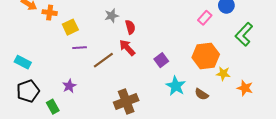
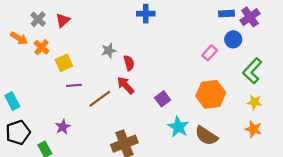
orange cross: (50, 13) -> (41, 47), turned 32
cyan rectangle: (23, 62) -> (12, 101), turned 35
yellow star: (223, 74) -> (254, 102), moved
brown semicircle: (202, 94) -> (206, 136), size x1.5

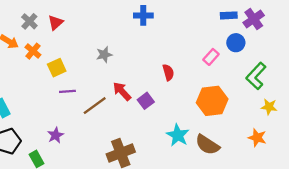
red semicircle: (129, 63) -> (168, 72), moved
purple square: (163, 99) -> (146, 101), moved
yellow star: (254, 102) -> (269, 107), moved

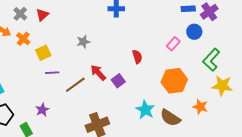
yellow star: (269, 107) -> (222, 86), size x1.5
orange star: (257, 138) -> (200, 107), moved

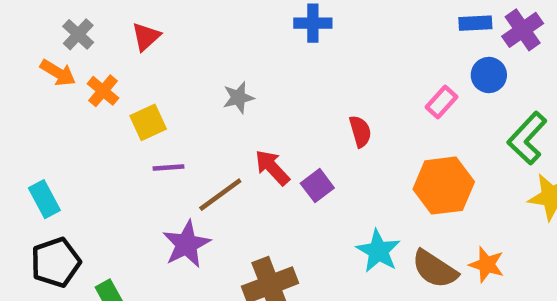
gray cross: (20, 14) -> (78, 34), moved
orange star: (200, 107) -> (487, 265), moved
purple star: (42, 110) -> (186, 244), moved, size x1.5

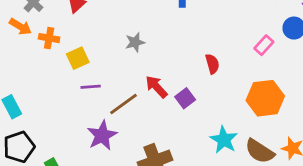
orange cross: (103, 91) -> (49, 38), turned -30

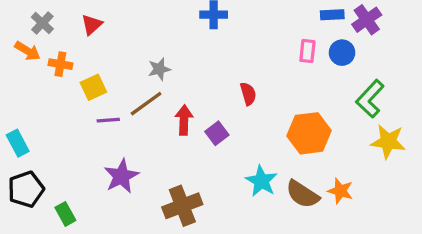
pink rectangle: (264, 45) -> (307, 51), moved, turned -36
red arrow: (156, 87) -> (184, 120), turned 45
brown line: (124, 104) -> (146, 104), moved

